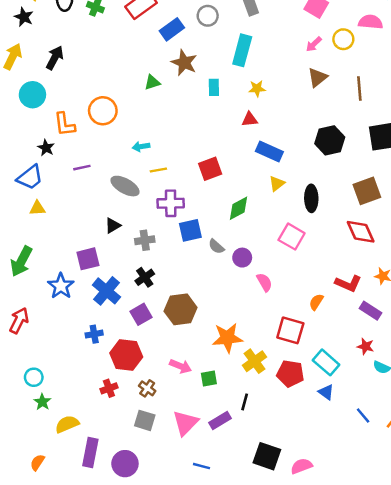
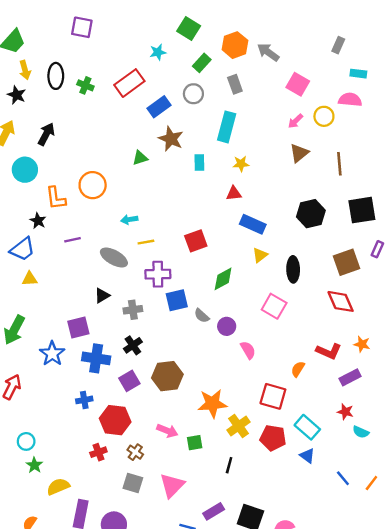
blue cross: (106, 291) -> (96, 358), turned -32
purple rectangle: (371, 311) -> (350, 377), turned -60
purple rectangle: (220, 420) -> (214, 511), moved

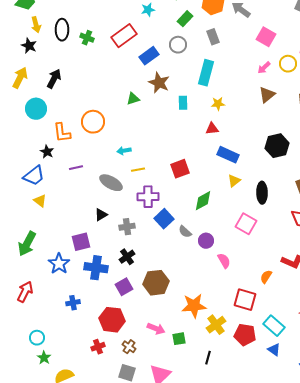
yellow triangle: (30, 279) -> (40, 201), turned 40
blue square: (177, 300) -> (164, 219), turned -30
blue cross: (84, 400) -> (73, 303), moved

